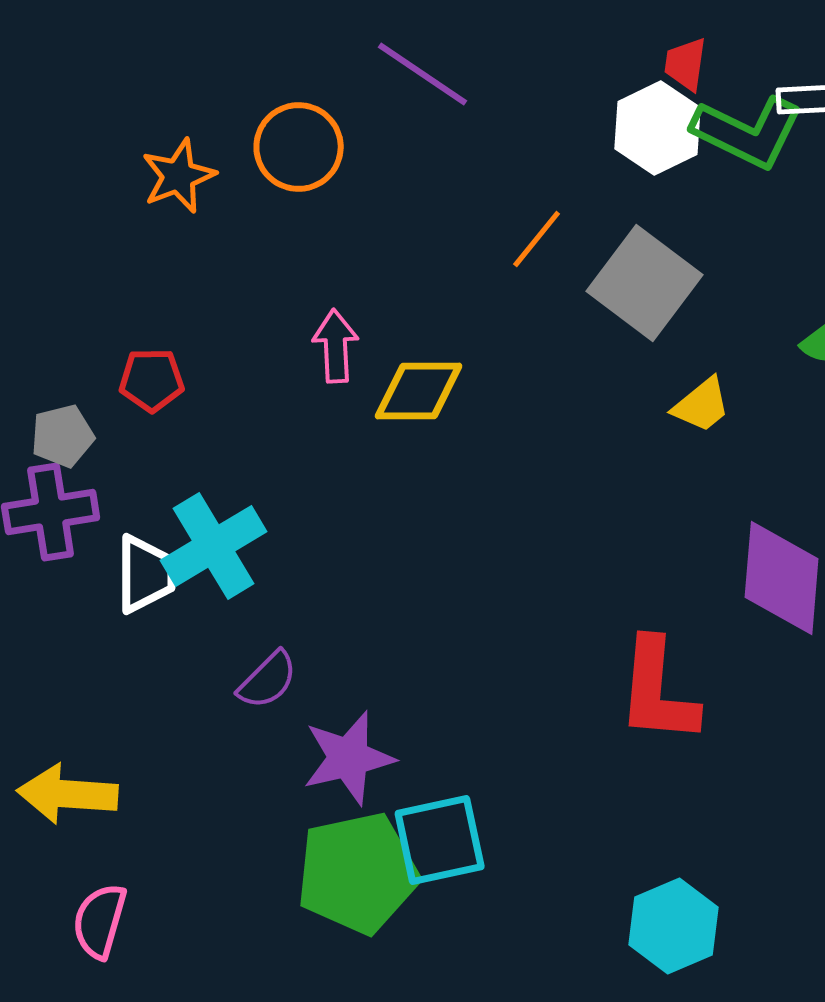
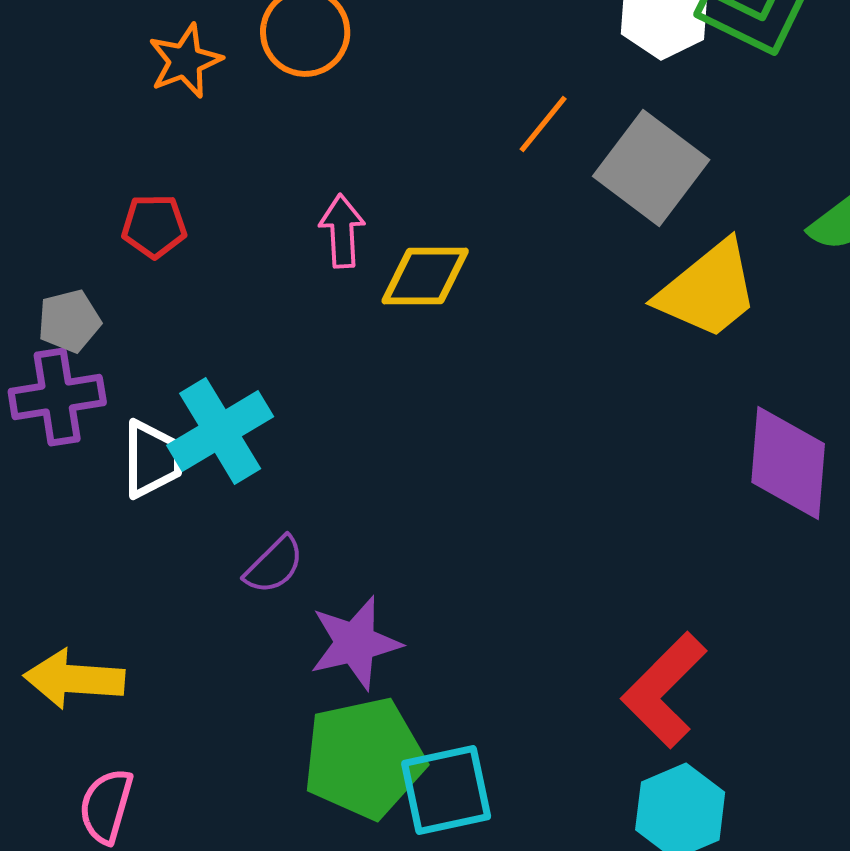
red pentagon: (152, 380) -> (154, 226), moved
yellow trapezoid: (702, 405) -> (708, 290), size x1.8
red L-shape: (658, 691) -> (664, 690), moved, turned 40
cyan square: (440, 840) -> (446, 790), moved

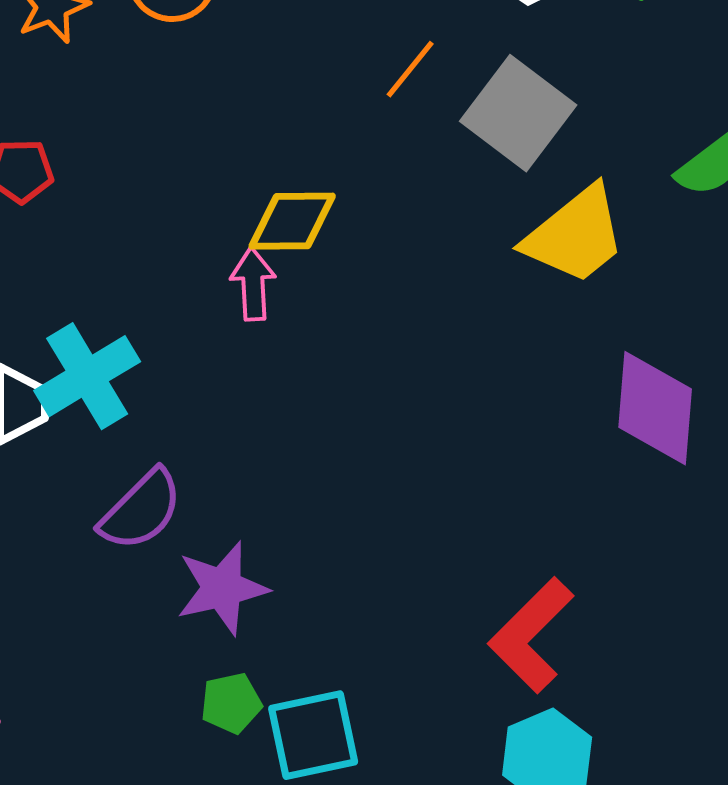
pink arrow: (342, 231) -> (253, 284), moved
purple semicircle: (274, 565) -> (141, 510), size x1.4
green pentagon: (364, 758) -> (231, 703), size x0.5

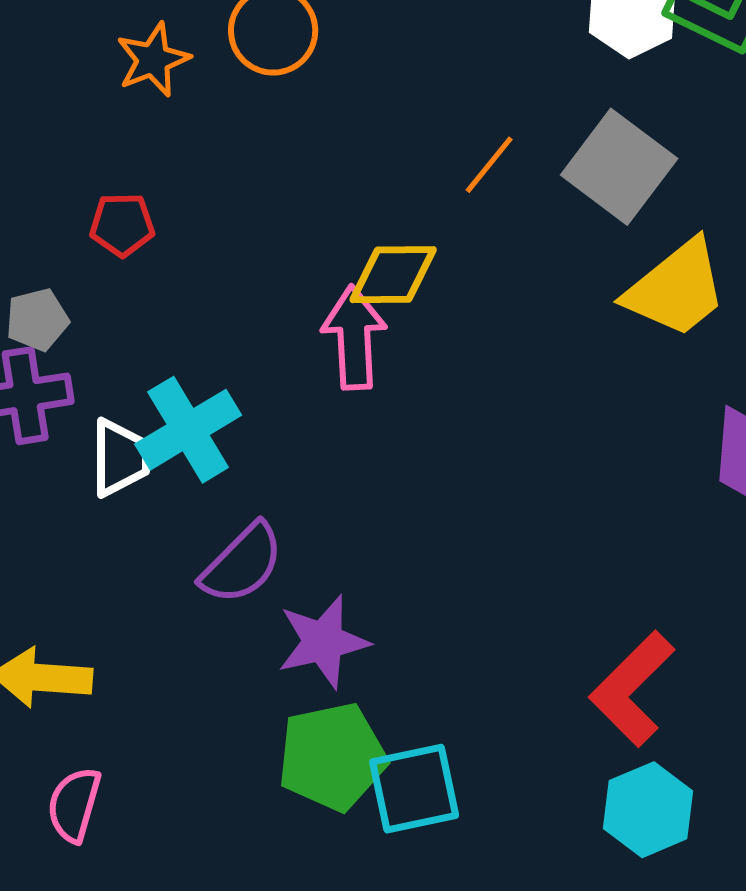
orange line: (410, 69) -> (489, 165), moved
pink arrow: (253, 284) -> (354, 338), size x1.4
green pentagon: (231, 703) -> (332, 757), size x1.8

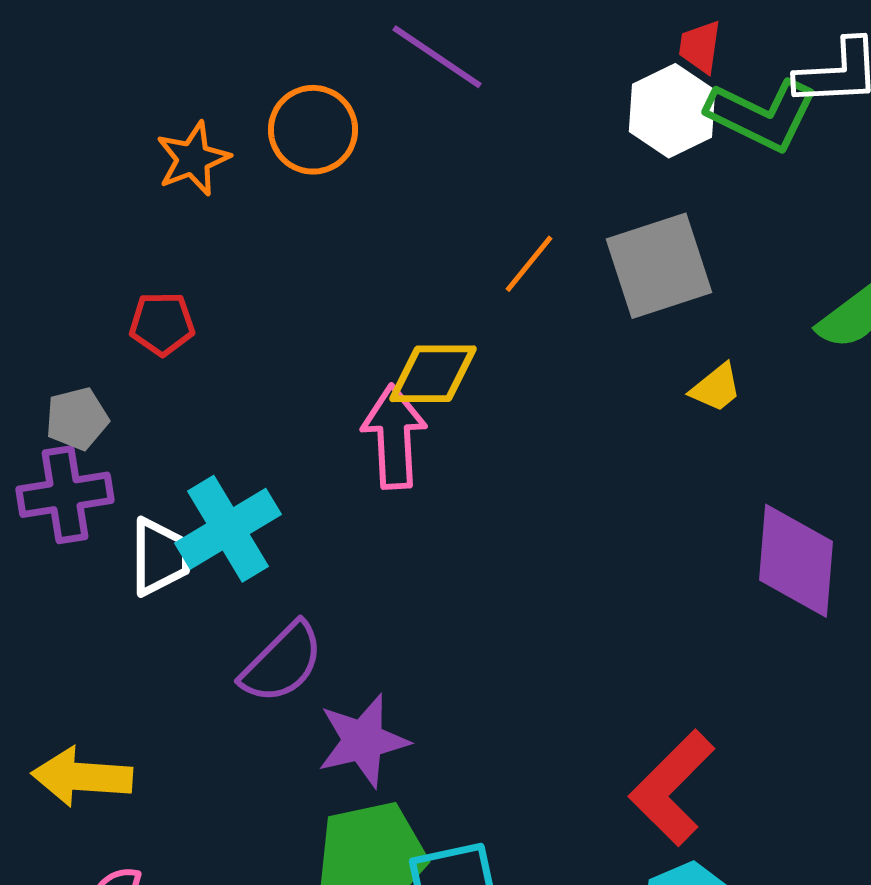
gray square: (619, 167) -> (659, 266), turned 35
yellow trapezoid: (676, 289) -> (716, 388), size x0.5

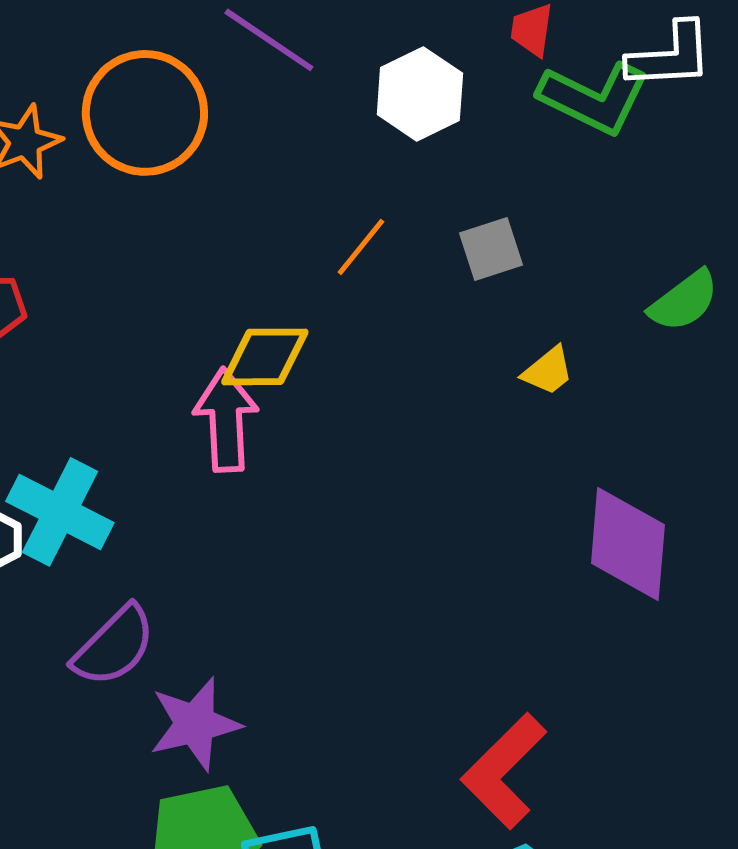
white hexagon: (672, 111) -> (420, 94), moved
orange circle: (313, 130) -> (145, 113), size x1.4
gray square: (659, 266) -> (491, 249), size x0.6
cyan cross: (228, 529) -> (60, 512), turned -32

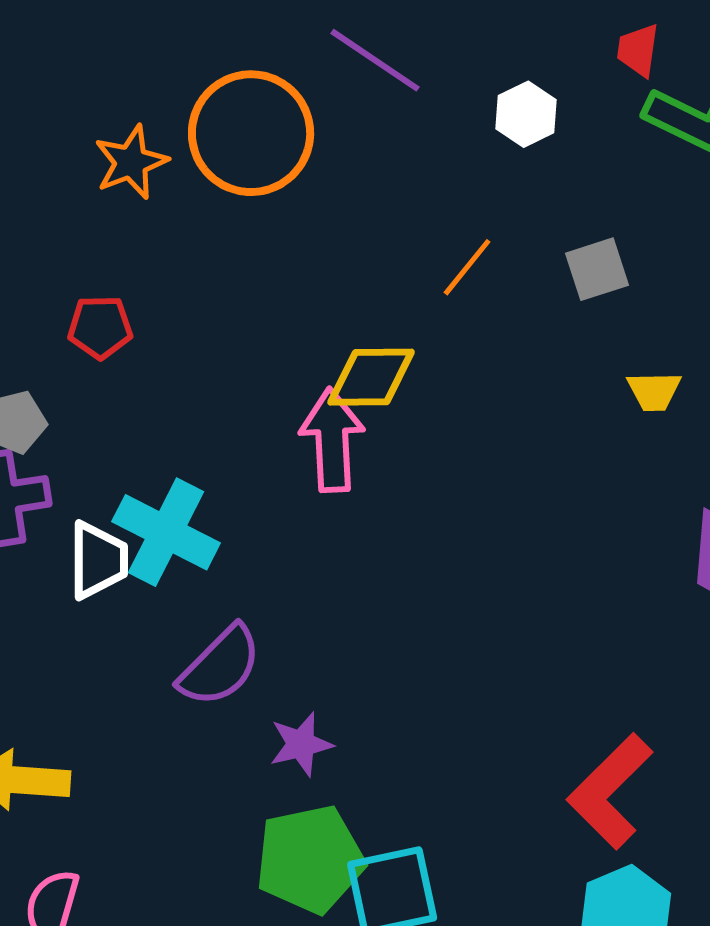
white hexagon: (420, 94) -> (526, 114), size x0.7
yellow trapezoid: (548, 371) -> (654, 391), turned 38
purple star: (195, 724) -> (301, 744), size x0.7

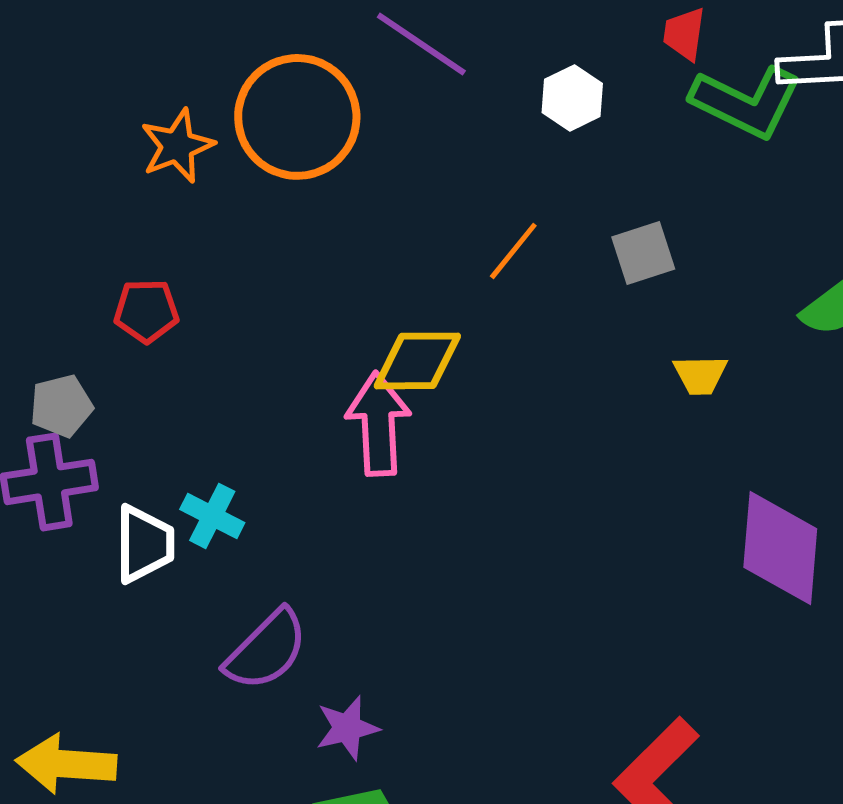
cyan cross: (166, 532) -> (212, 516), size x0.6

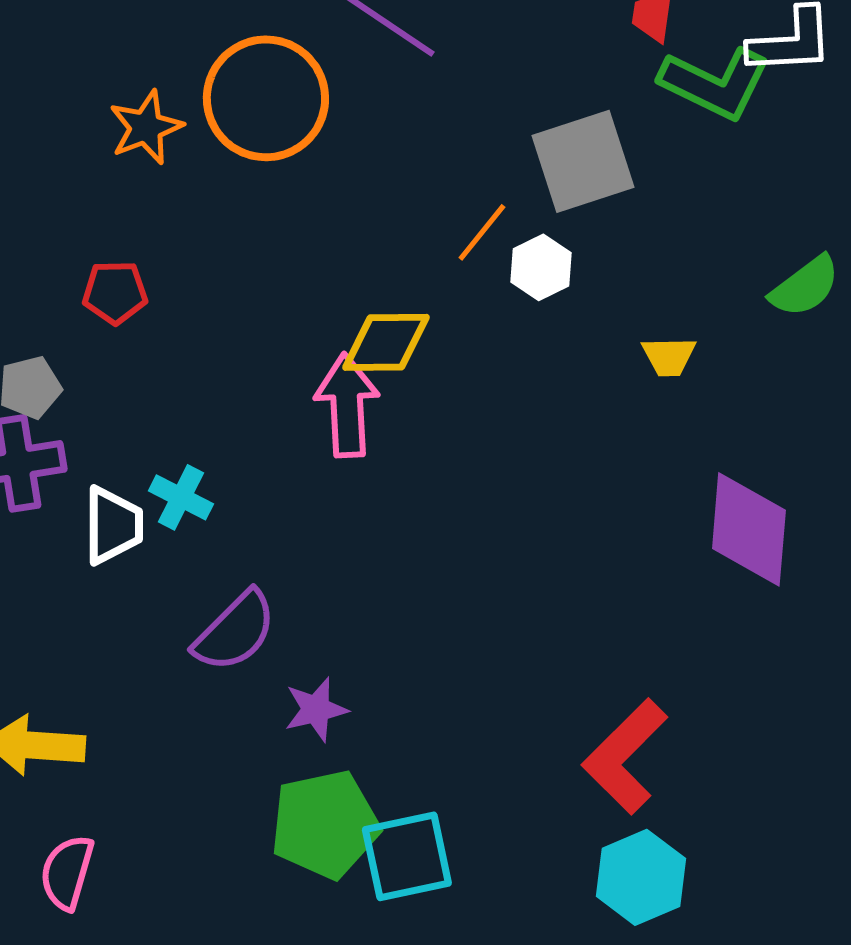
white hexagon: (572, 98) -> (541, 267), moved
gray square: (643, 253) -> (583, 161), moved, size x1.6

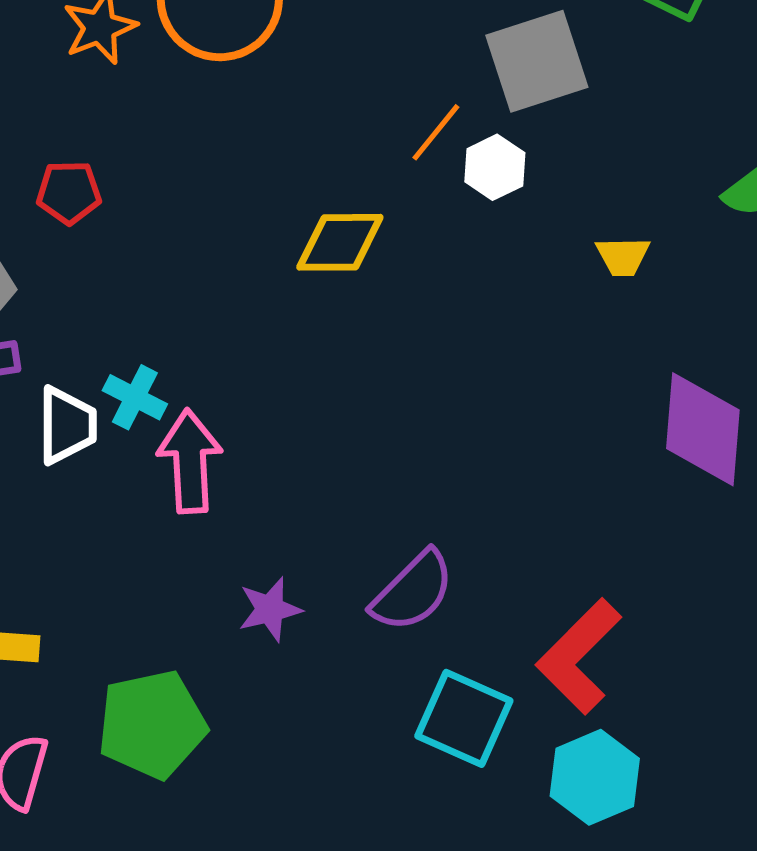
pink arrow: (347, 405) -> (190, 461), moved
purple semicircle: (235, 631) -> (413, 591), moved
green pentagon: (325, 824) -> (152, 724), moved
cyan square: (407, 856) -> (464, 718), moved, turned 36

